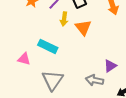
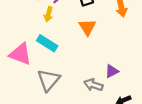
yellow arrow: (64, 19) -> (48, 14), moved
pink triangle: (24, 59) -> (20, 54), size x1.6

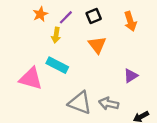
purple triangle: (112, 71) -> (131, 76), moved
gray triangle: (48, 80) -> (80, 103), moved, turned -45

